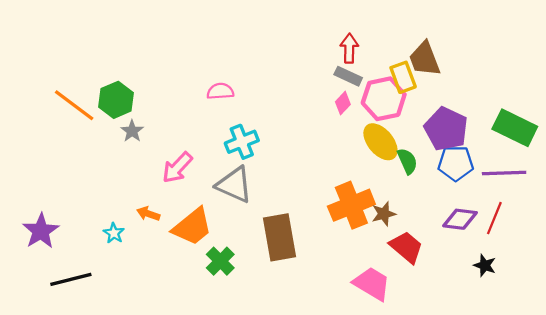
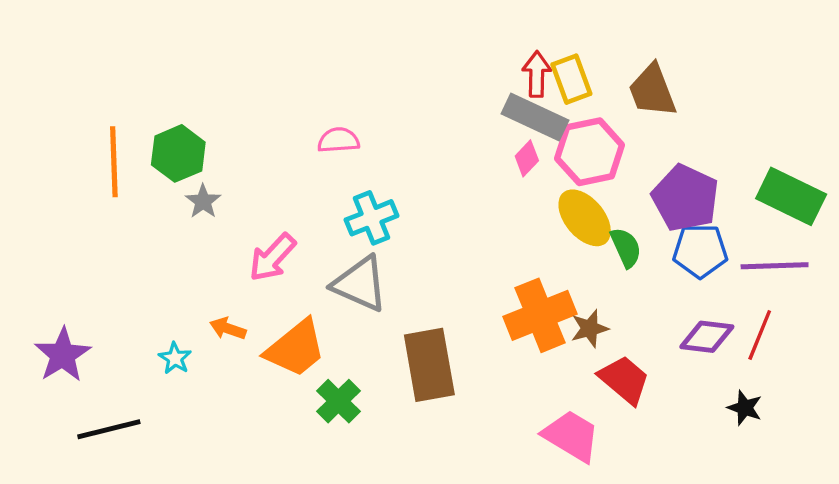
gray rectangle: (348, 76) -> (535, 117), size x1.5
yellow rectangle: (403, 77) -> (571, 79), moved
orange line: (74, 105) -> (114, 162), turned 51

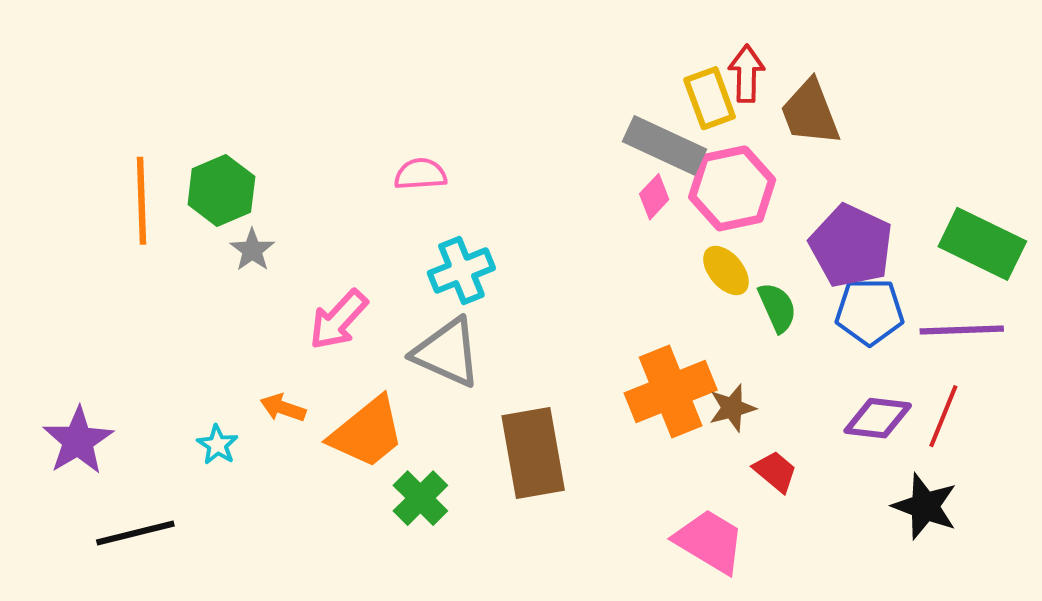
red arrow: (537, 74) -> (746, 74), moved
yellow ellipse: (585, 218) -> (726, 270), size x0.7
red trapezoid: (624, 380) -> (775, 471), size x0.7
black star: (745, 408) -> (925, 506), size x1.5

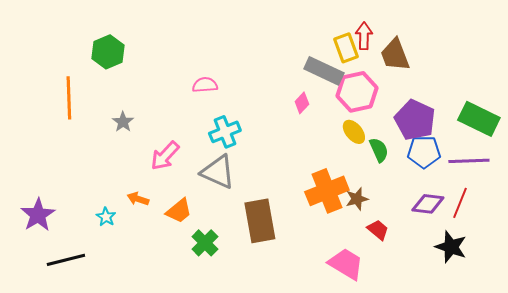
green hexagon: (221, 191) -> (108, 52), moved
pink diamond: (654, 197) -> (302, 103), moved
orange trapezoid: (367, 433) -> (179, 211), size x0.7

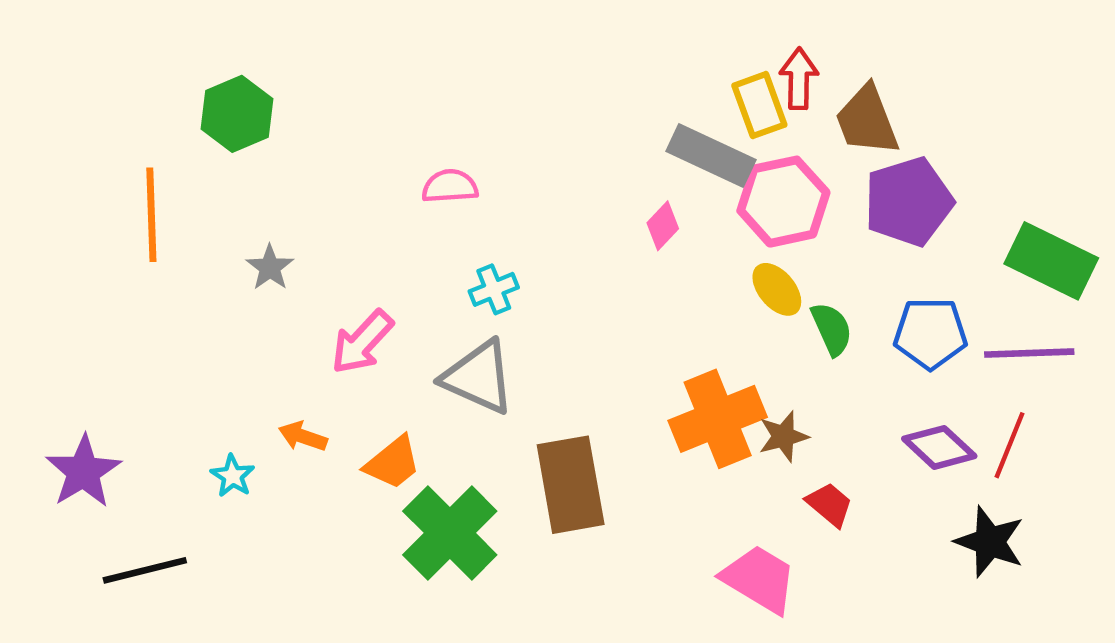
purple pentagon: (415, 120) -> (909, 202), moved, turned 30
cyan cross: (225, 132) -> (494, 289), size x0.7
purple diamond: (428, 204) -> (939, 447), turned 36
green cross: (205, 243) -> (450, 533), size x1.6

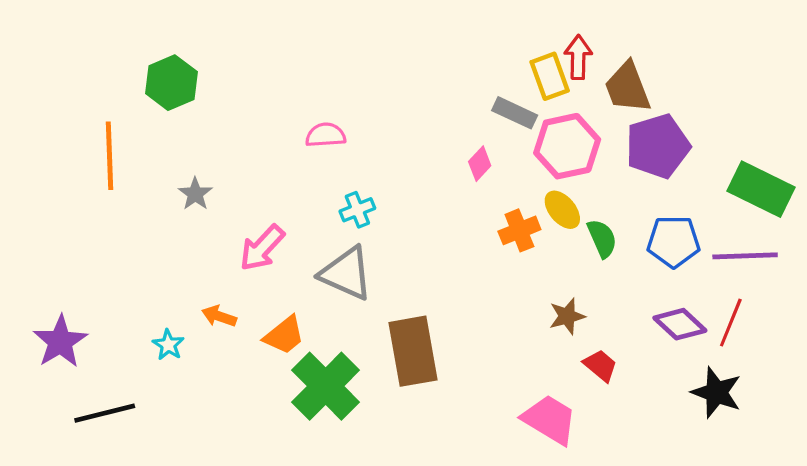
gray rectangle: (711, 156) -> (515, 113), size x0.7
orange cross: (718, 419) -> (519, 230), moved, size x0.6

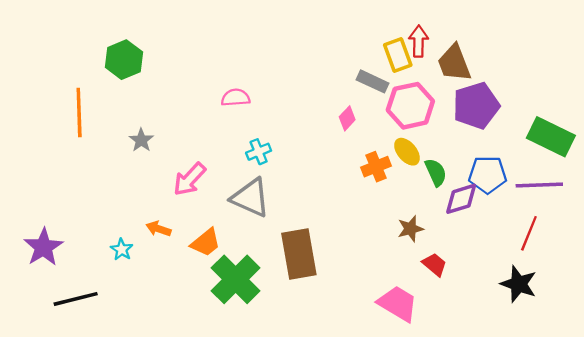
purple diamond: (680, 324) -> (461, 199), moved, turned -60

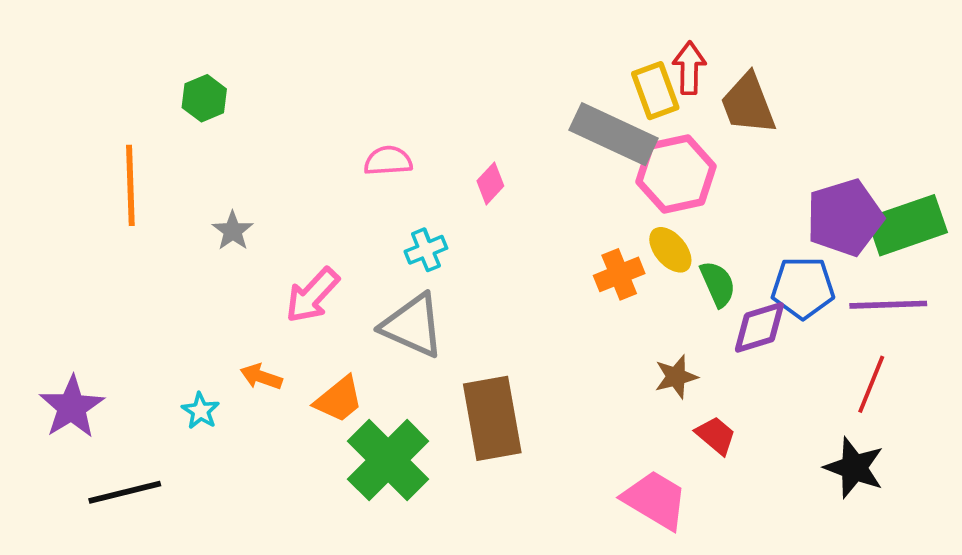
green hexagon: (124, 60) -> (204, 98), size x0.7
gray rectangle: (372, 81) -> (614, 134), size x1.6
purple pentagon: (476, 106) -> (845, 218), moved
pink diamond: (347, 118) -> (490, 183), moved
green rectangle: (551, 137) -> (907, 225), turned -45

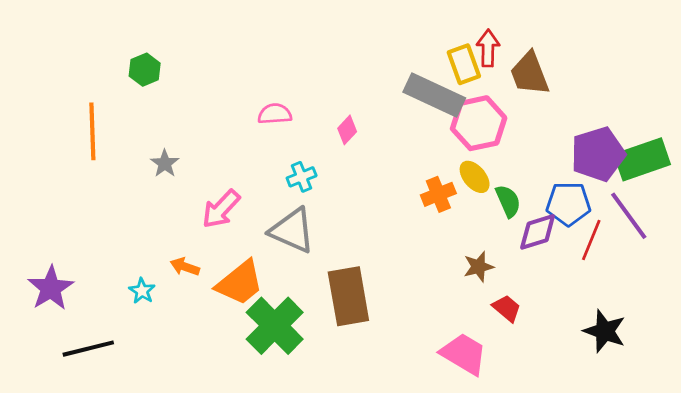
purple line: (888, 305) -> (629, 216), turned 56
red line: (871, 384) -> (591, 240), moved
orange trapezoid: (339, 399) -> (240, 283), size x1.4

